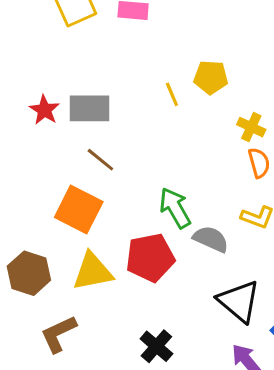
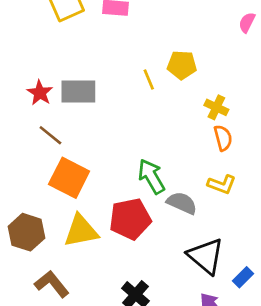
brown line: (100, 160) -> (50, 135), moved
brown L-shape: (58, 334) -> (52, 284), turned 76

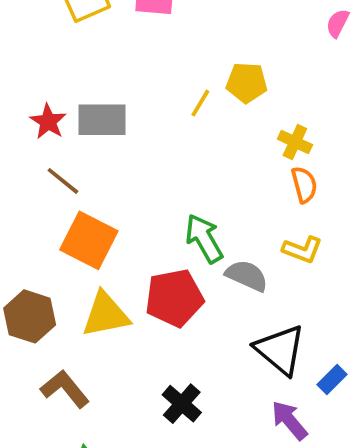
yellow line: (149, 80) -> (200, 103), turned 54

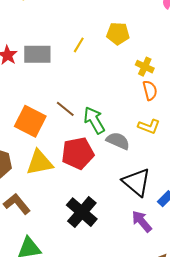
yellow line: (200, 103) -> (79, 45), moved
brown line: (63, 181) -> (65, 109), moved
black cross: (182, 404) -> (82, 212), size x1.4

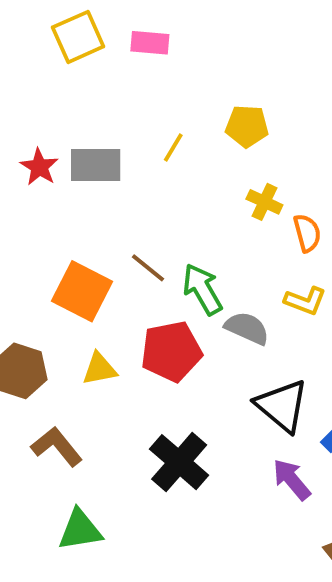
yellow cross: (145, 67) -> (264, 202), moved
yellow triangle: (40, 163) -> (99, 369), size x0.7

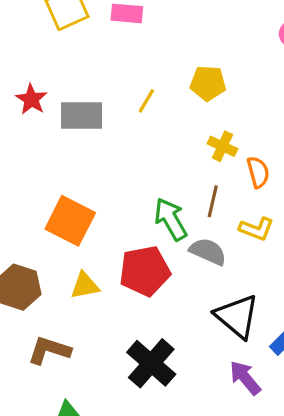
red star: (39, 167) -> (31, 99), moved
brown line: (148, 268) -> (213, 201), moved, turned 64
brown L-shape: (57, 447) -> (49, 350), turned -33

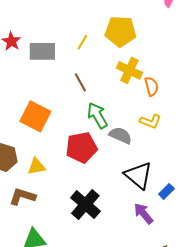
yellow pentagon: (208, 83) -> (120, 31), size x1.4
yellow cross: (222, 146) -> (129, 70), size x1.4
brown line: (213, 201) -> (80, 82), moved, turned -42
yellow triangle: (85, 286) -> (36, 166), moved

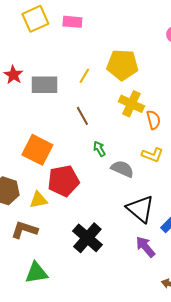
green arrow: (97, 115) -> (99, 149), size x0.6
red pentagon: (81, 147) -> (63, 181), moved

